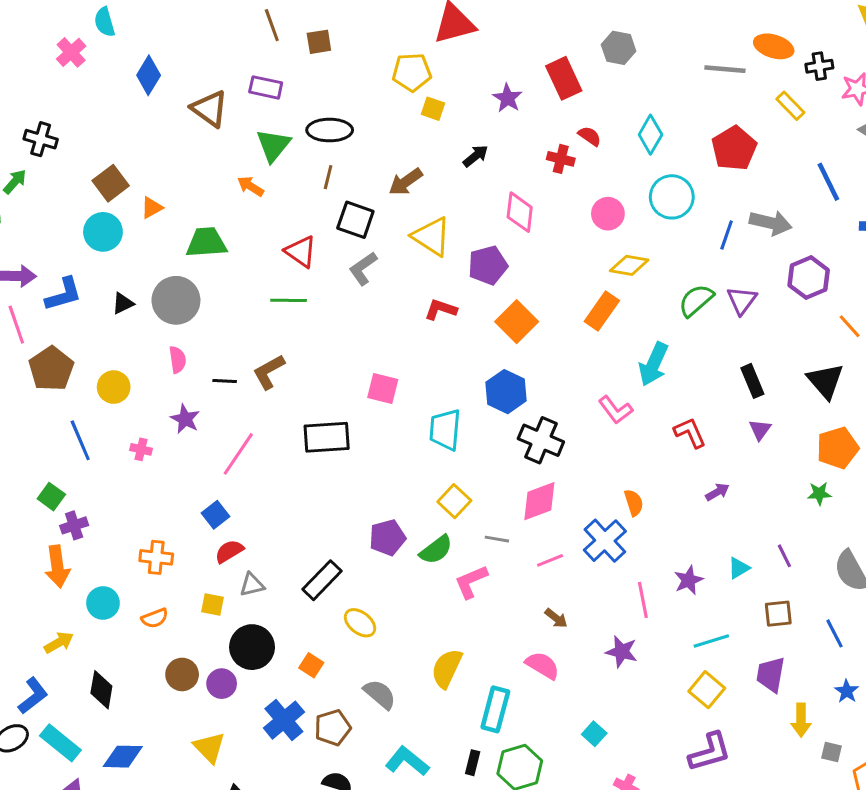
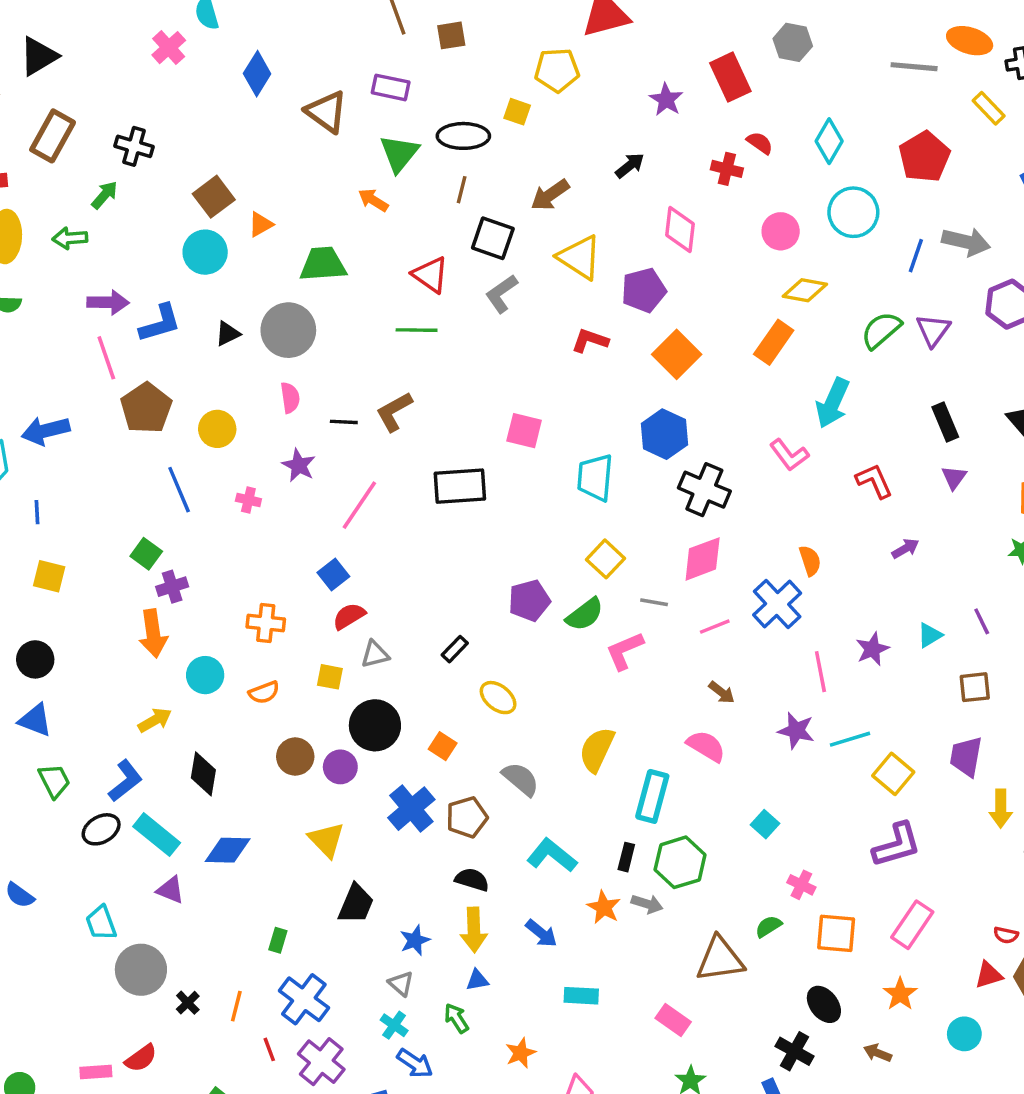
yellow square: (433, 109) -> (517, 112), moved
black rectangle: (322, 580) -> (455, 649), size x0.6
cyan line: (711, 641) -> (850, 739), moved

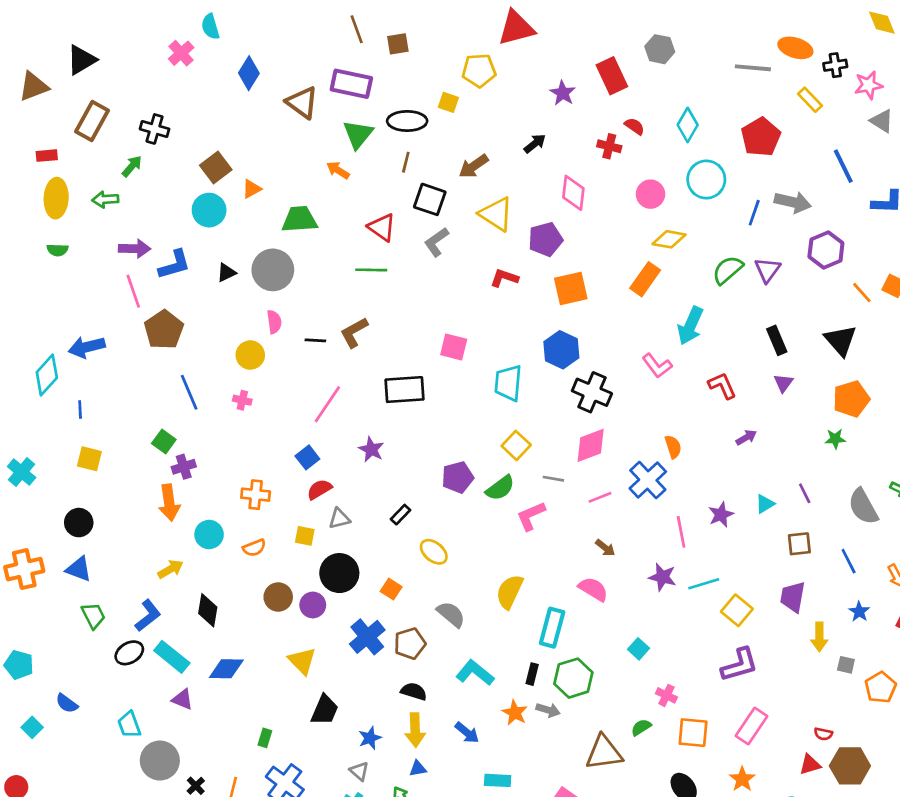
purple rectangle: (391, 87) -> (351, 84), size x1.4
orange square: (677, 354) -> (571, 289), turned 32
yellow circle: (217, 429) -> (250, 355), moved
purple star: (299, 465) -> (371, 449), moved

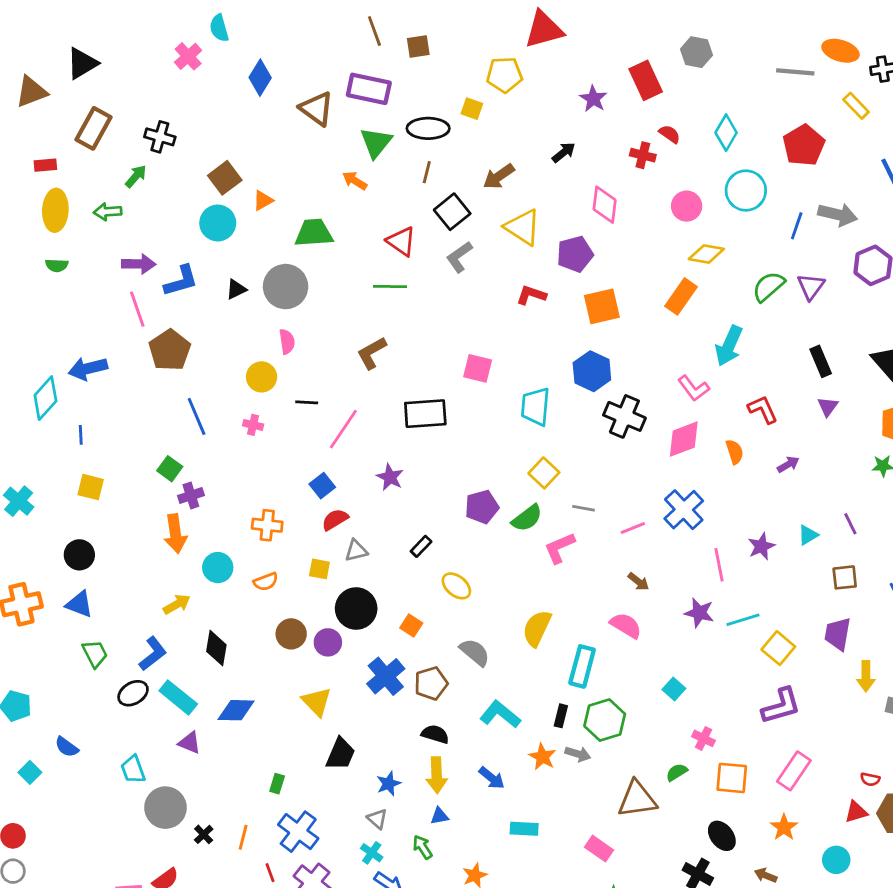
black square: (430, 199) -> (452, 212), turned 32
black line: (315, 340) -> (307, 402), moved
pink diamond: (591, 445) -> (684, 439), moved
orange semicircle: (673, 447) -> (735, 452), moved

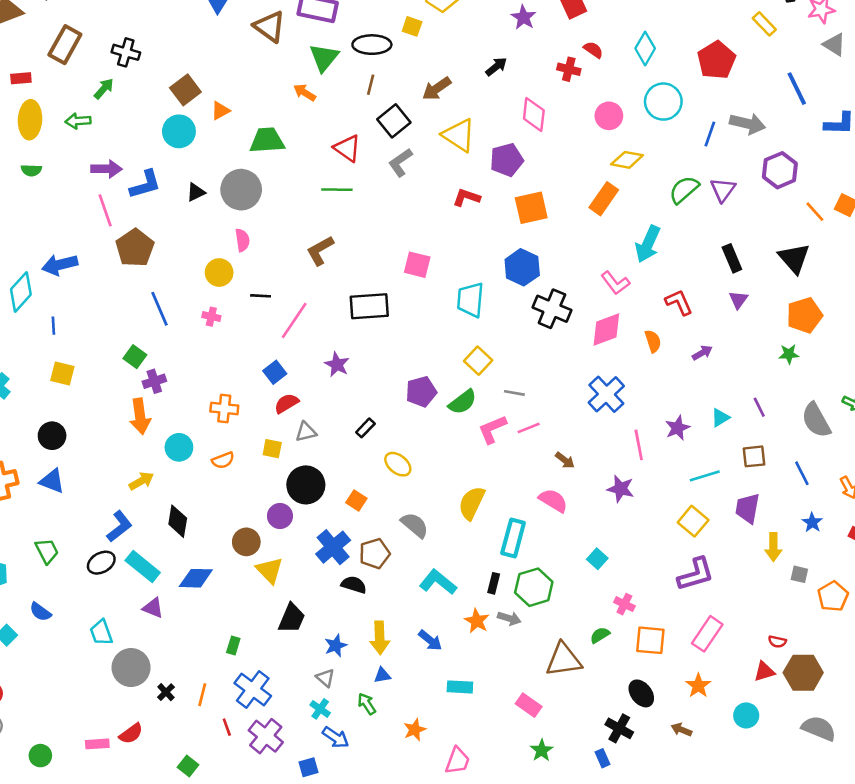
pink line: (633, 528) -> (529, 428), moved
cyan line: (743, 620) -> (705, 476), moved
brown circle: (291, 634) -> (246, 542), moved
green trapezoid: (95, 654) -> (47, 551), moved
black semicircle: (435, 734) -> (354, 585), moved

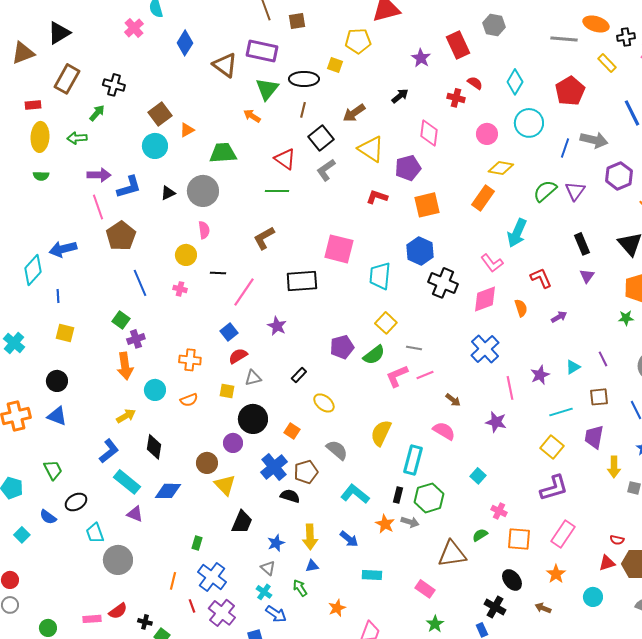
pink square: (417, 265) -> (339, 249), size x1.4
black ellipse: (101, 563) -> (76, 502), moved
black cross: (166, 692) -> (145, 622), moved, turned -32

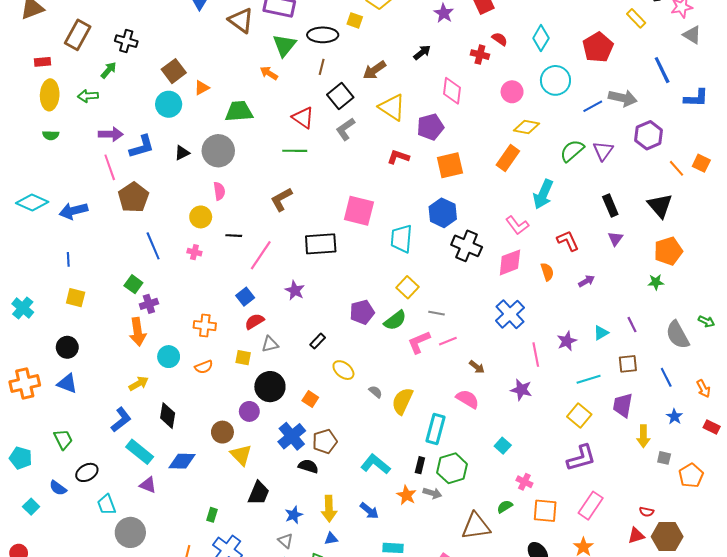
blue line: (565, 148) -> (593, 106), turned 42
cyan diamond: (33, 270) -> (32, 202), moved, turned 72
gray semicircle: (337, 450) -> (375, 392), moved, size x0.6

